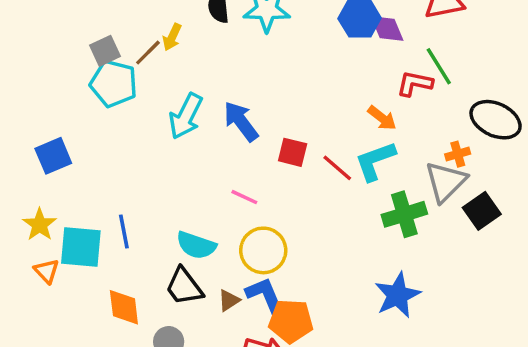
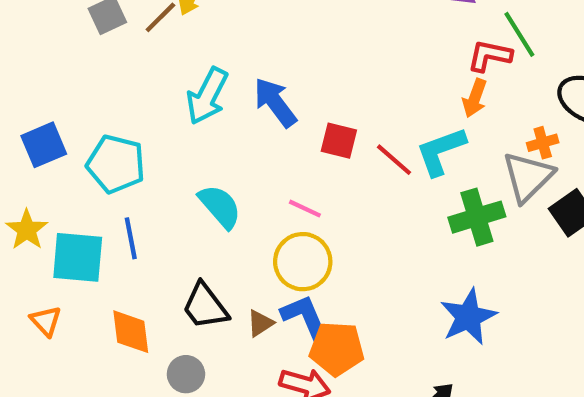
cyan pentagon: (114, 84) -> (116, 164), moved
orange arrow: (382, 118) -> (475, 98), moved, turned 72
pink line: (244, 197) -> (305, 209), moved
cyan semicircle: (196, 245) -> (220, 206), moved, turned -150
orange triangle: (46, 271) -> (46, 321), moved

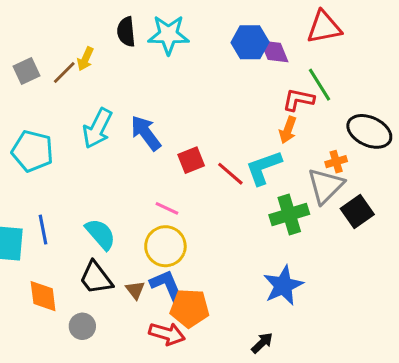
red square: (339, 141) -> (191, 160), turned -36
cyan pentagon: (116, 164) -> (32, 151), moved
cyan semicircle: (220, 206) -> (100, 234), moved
brown triangle: (260, 323) -> (135, 290), turned -35

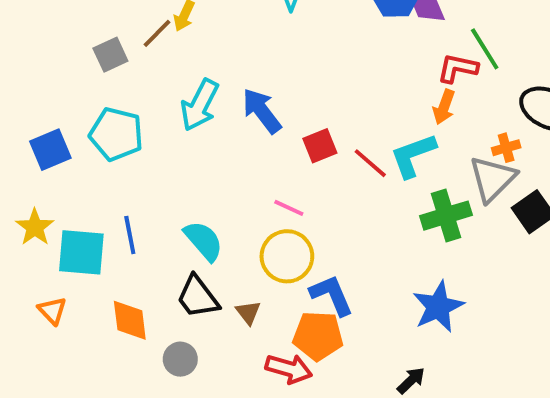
gray square: (26, 71) -> (110, 55), moved
blue L-shape: (167, 285) -> (332, 295), moved

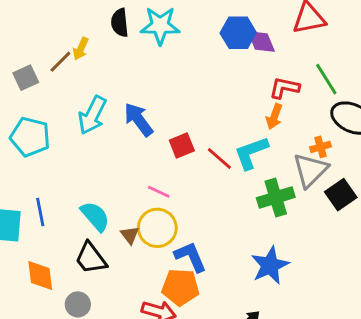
green line: (485, 49) -> (326, 79), moved
brown triangle: (248, 313) -> (130, 235), moved

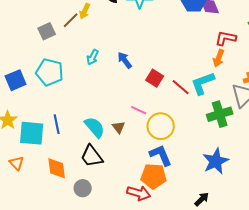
cyan arrow: (92, 115) -> (93, 57), size x0.6
blue arrow: (138, 119) -> (125, 60), size x0.7
red square: (182, 145) -> (155, 78), turned -36
yellow circle: (157, 228) -> (161, 126), moved
brown triangle: (130, 235) -> (119, 127), moved

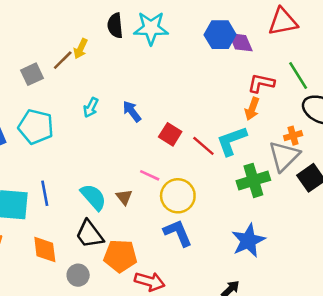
orange pentagon: (154, 176) -> (120, 256), moved

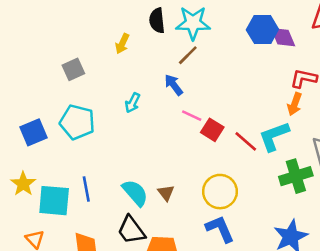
brown line: (63, 60) -> (188, 55), moved
blue arrow: (132, 111) -> (174, 85), moved
pink line: (150, 175) -> (192, 116), moved

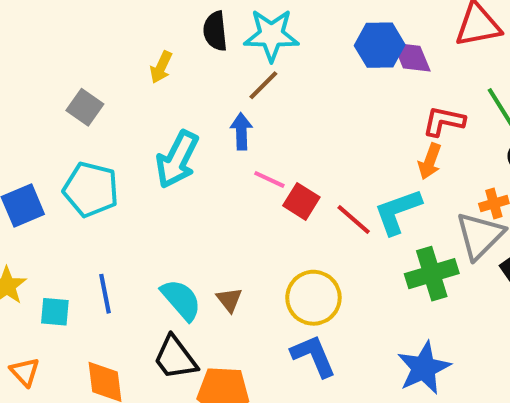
gray square: (73, 69) -> (85, 107), turned -30
blue arrow: (174, 85) -> (241, 131), turned 35
cyan arrow: (133, 103) -> (177, 159), size x1.8
cyan square: (54, 201) -> (55, 312), size x0.6

